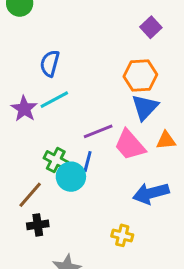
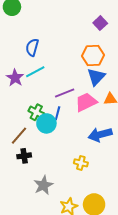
pink trapezoid: (130, 145) -> (86, 102), turned 105

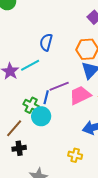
blue semicircle: (32, 47) -> (46, 42), moved
blue line: (58, 113) -> (46, 97), moved

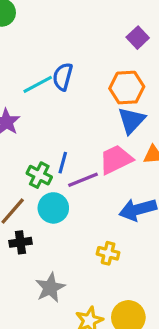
cyan line: (30, 65) -> (38, 84), moved
purple line: (59, 86) -> (83, 180), moved
cyan circle: (41, 116) -> (53, 208), moved

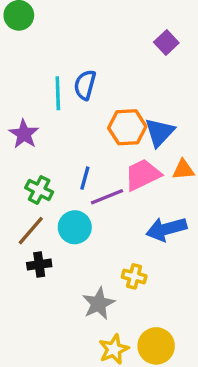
cyan line: (38, 84) -> (58, 93), turned -64
orange hexagon: (127, 88) -> (127, 127), moved
green cross: (39, 175) -> (39, 190), moved
gray star: (50, 288) -> (98, 304), moved

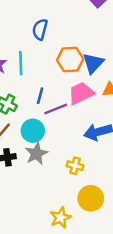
cyan line: (58, 93) -> (21, 63), moved
gray star: (98, 304) -> (36, 154), moved
yellow circle: (156, 346) -> (91, 198), moved

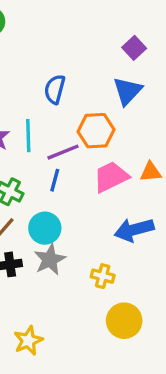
blue triangle: (93, 63) -> (127, 91), moved
purple line: (56, 109) -> (63, 152), moved
yellow star: (61, 218) -> (28, 341), moved

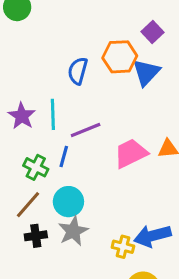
orange hexagon: (96, 131) -> (120, 57), moved
blue line: (55, 180) -> (64, 156), moved
blue arrow: (134, 230) -> (152, 236), moved

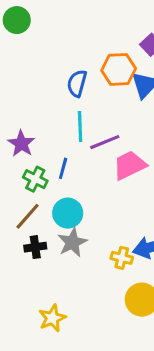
cyan line: (53, 114) -> (80, 127), moved
purple star: (22, 116) -> (21, 144), moved
purple line: (86, 130) -> (105, 142), moved

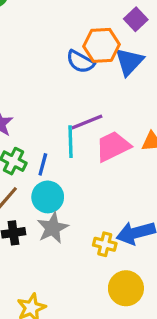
blue semicircle: (77, 83) -> (80, 62), moved, turned -76
cyan line: (80, 127) -> (71, 142), moved
blue line: (63, 168) -> (43, 164), moved

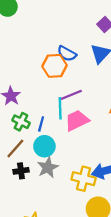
orange hexagon: (101, 45) -> (54, 66), moved
pink trapezoid: (113, 146) -> (77, 121), moved
yellow cross: (105, 244) -> (84, 179), size x1.5

